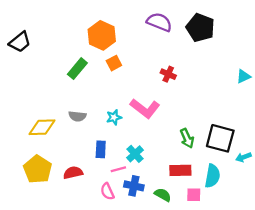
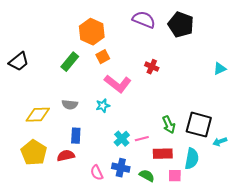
black trapezoid: (20, 42) -> (19, 62), moved
pink L-shape: (145, 108) -> (118, 84), moved
blue rectangle: (101, 149) -> (76, 136), moved
pink line: (118, 169) -> (142, 139), moved

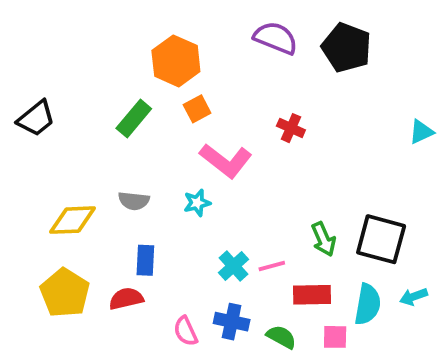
cyan arrow: (220, 142) -> (414, 297), moved

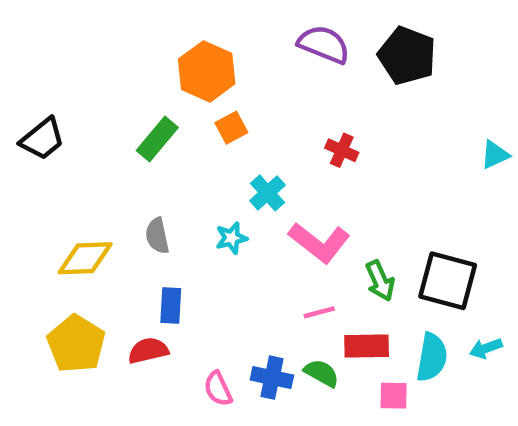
pink L-shape: (226, 161) -> (319, 242), moved
gray semicircle: (134, 201) -> (157, 236), turned 72
cyan cross: (233, 266) -> (267, 193), moved
green semicircle: (281, 337) -> (322, 373), moved

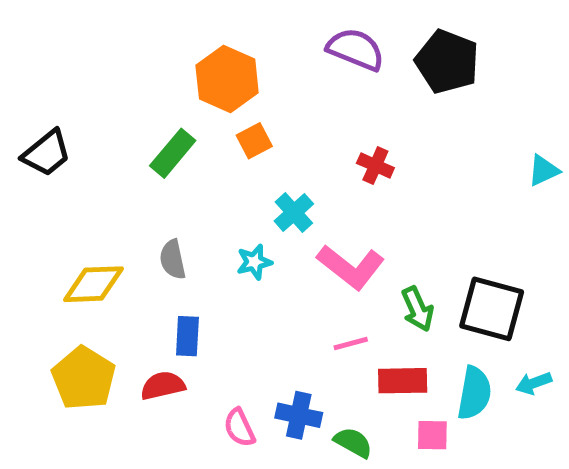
green semicircle: (322, 373) -> (353, 442), moved

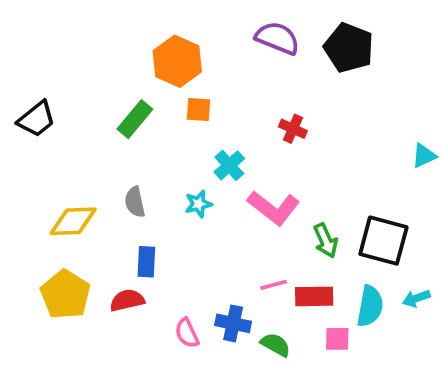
orange square: (254, 141) -> (198, 109), turned 32
cyan triangle: (544, 170) -> (424, 156), moved
pink line: (351, 344) -> (274, 285), moved

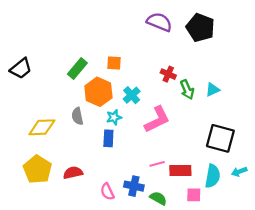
orange hexagon: (177, 61) -> (98, 92), moved
cyan triangle: (424, 156) -> (213, 90), moved
pink L-shape: (274, 208) -> (157, 120), turned -64
green arrow: (326, 241) -> (187, 90), moved
blue rectangle: (146, 262) -> (108, 138), moved

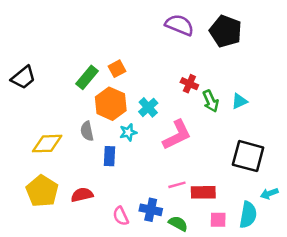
orange square: (114, 63) -> (117, 69), moved, turned -32
blue rectangle: (108, 138) -> (109, 156), moved
cyan semicircle: (213, 176) -> (248, 215), moved

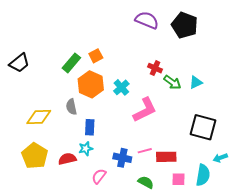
green arrow: (211, 101) -> (172, 82), turned -30
cyan star: (128, 132) -> (86, 149), moved
blue cross: (151, 210) -> (122, 158), moved
pink semicircle: (121, 216) -> (99, 176), turned 63

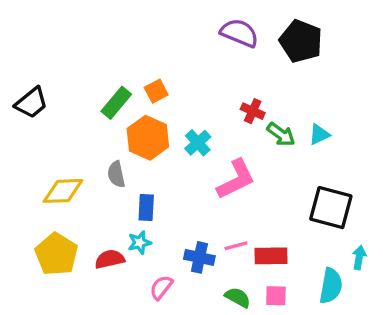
cyan arrow: (220, 158) -> (359, 257), turned 120
pink square: (178, 179) -> (276, 296), moved

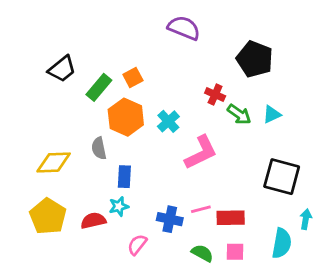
purple semicircle: (239, 33) -> (184, 28), moved
black pentagon: (301, 41) -> (255, 59), moved
black trapezoid: (31, 103) -> (62, 69), moved

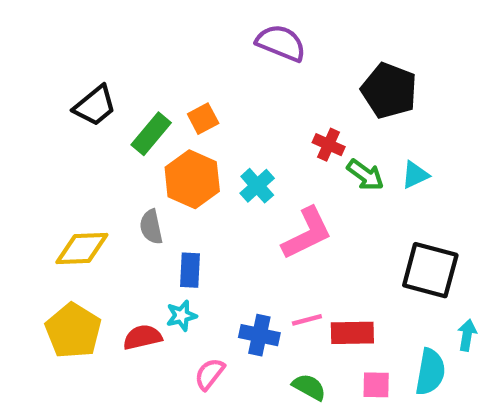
pink square: (235, 252) -> (376, 385), moved

